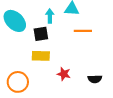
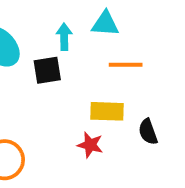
yellow rectangle: (41, 56) -> (107, 111), moved
black semicircle: (95, 79) -> (148, 132), moved, turned 72

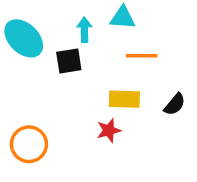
black semicircle: (148, 132) -> (175, 104), moved, turned -120
red star: (90, 145) -> (109, 130), turned -30

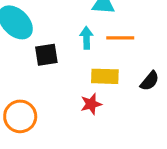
cyan arrow: (84, 30) -> (86, 38), moved
black square: (69, 61) -> (46, 55), moved

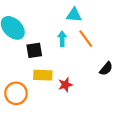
orange line: (120, 38) -> (86, 39), turned 54
yellow rectangle: (105, 76) -> (43, 75), moved

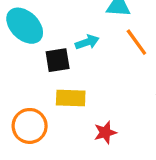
cyan arrow: (62, 39) -> (87, 42), moved, turned 72
red star: (65, 85) -> (105, 133), moved

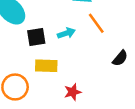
cyan arrow: (87, 42) -> (66, 33), moved

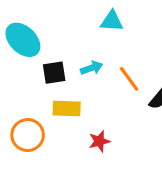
orange line: (96, 23) -> (129, 79), moved

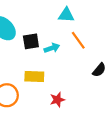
black square: (54, 73) -> (31, 41), moved
orange line: (129, 79) -> (78, 40), moved

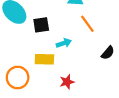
cyan arrow: (52, 48) -> (64, 43), moved

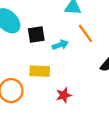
cyan arrow: (64, 43) -> (60, 45), moved

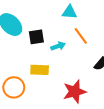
red star: (64, 95) -> (75, 92), moved, size x1.6

